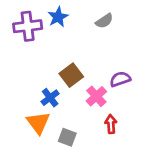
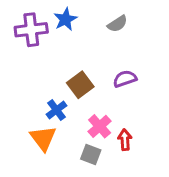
purple semicircle: (120, 79) -> (125, 79), moved
pink cross: (96, 96) -> (100, 126), moved
gray square: (67, 137) -> (91, 155), moved

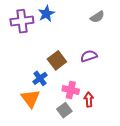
gray semicircle: (117, 24) -> (97, 17), moved
pink cross: (100, 126) -> (71, 90), turned -35
gray square: (91, 155) -> (64, 110), turned 32

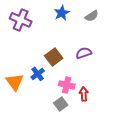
blue star: (46, 14) -> (62, 13), moved
purple cross: (22, 21) -> (21, 20), turned 30
orange triangle: (30, 98) -> (15, 82), moved

